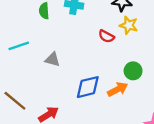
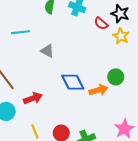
red semicircle: (106, 36) -> (101, 23), moved
blue diamond: (88, 87) -> (73, 82), turned 65

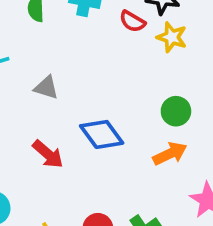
orange arrow: (98, 90) -> (170, 154), moved
red arrow: (33, 98) -> (48, 154), moved, turned 72

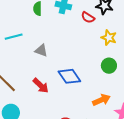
yellow star: (172, 37) -> (109, 38), moved
orange arrow: (170, 154) -> (101, 100), moved

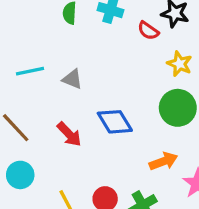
cyan line: (14, 37) -> (30, 71), moved
green circle: (109, 66) -> (178, 108), size x1.5

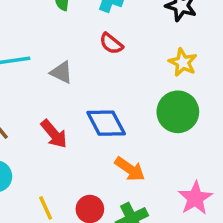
red semicircle: (148, 31) -> (111, 44), moved
orange arrow: (163, 161) -> (130, 169), moved, turned 52

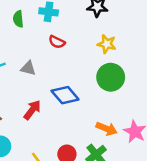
red arrow: (54, 134) -> (32, 110), turned -90
orange arrow: (130, 169) -> (107, 129), moved

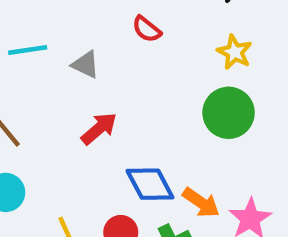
blue diamond: (65, 95) -> (150, 184), moved
red arrow: (32, 110) -> (99, 129), moved

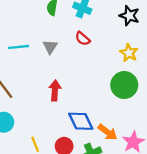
gray triangle: (86, 65) -> (50, 47), moved, turned 35
red arrow: (99, 129) -> (55, 90), turned -48

